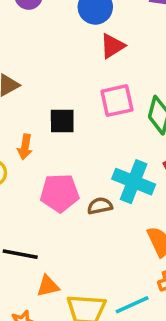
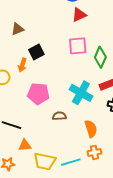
black square: (62, 121) -> (36, 52), moved, turned -35
brown semicircle: (100, 206) -> (59, 116), moved

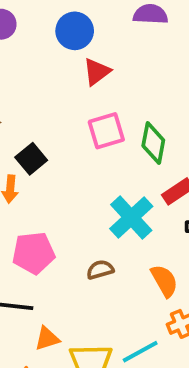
cyan cross: (81, 93) -> (131, 218), turned 30
pink pentagon: (38, 94) -> (34, 253), moved

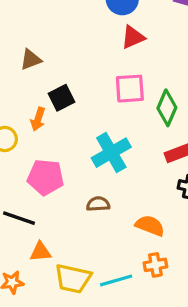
cyan cross: (131, 218) -> (111, 153), moved
orange semicircle: (164, 281) -> (150, 226), turned -52

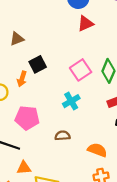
pink square: (130, 89) -> (81, 70), moved, turned -30
cyan cross: (111, 153) -> (71, 101), size x0.7

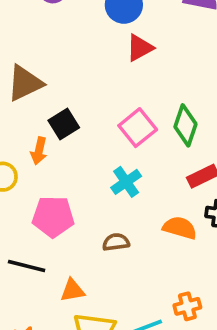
brown triangle: (17, 39) -> (25, 83), size x1.5
orange semicircle: (97, 150) -> (180, 228), moved
orange triangle: (24, 168) -> (72, 290), moved

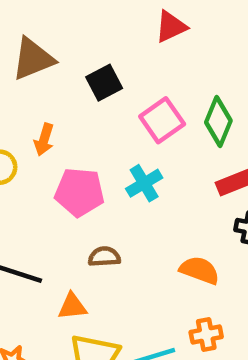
black square: (64, 124) -> (104, 83), moved
pink pentagon: (53, 217) -> (80, 192), moved
orange semicircle: (180, 228) -> (199, 270), moved
brown semicircle: (116, 242) -> (104, 257), moved

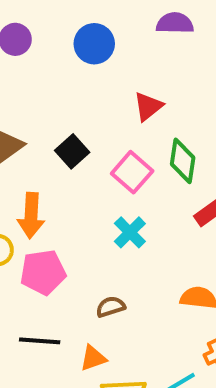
red triangle: (171, 27) -> (148, 106), moved
orange arrow: (44, 140) -> (31, 216), size x1.5
pink pentagon: (80, 192) -> (43, 272), moved

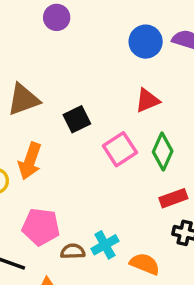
blue circle: (94, 44) -> (146, 42), moved
cyan cross: (130, 232) -> (105, 245), moved
pink pentagon: (43, 272) -> (41, 227), moved

